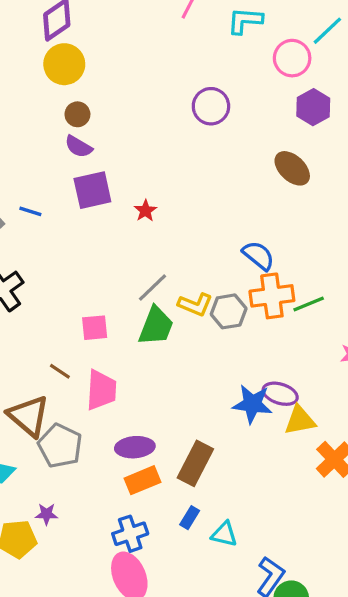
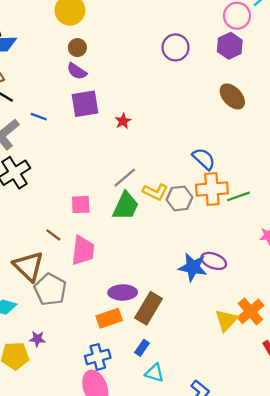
purple hexagon: (313, 107) -> (230, 46), moved
yellow triangle: (300, 420) -> (226, 320), moved, turned -40
purple ellipse: (135, 447) -> (123, 292), moved
cyan triangle: (224, 534) -> (154, 373), moved

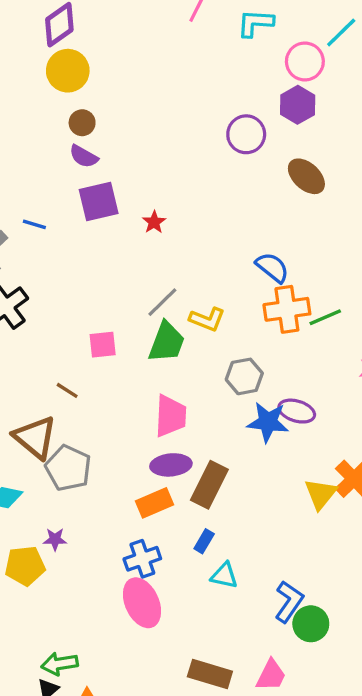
purple circle: (176, 47) -> (246, 134), moved
gray hexagon: (180, 198) -> (244, 376), moved
pink trapezoid: (83, 250) -> (171, 416), moved

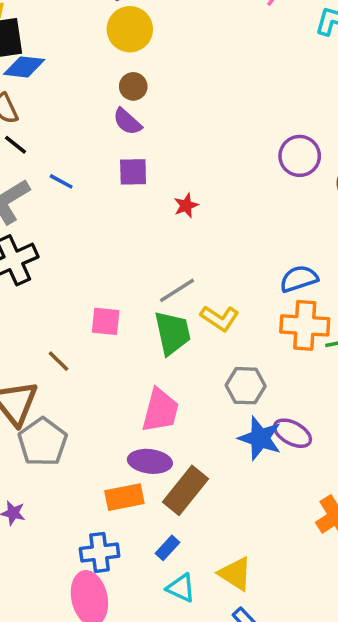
purple circle: (246, 134) -> (300, 156), moved
purple square: (99, 201) -> (133, 172), size x0.7
blue semicircle: (272, 267) -> (299, 279), turned -69
green trapezoid: (167, 342) -> (172, 333), turned -45
yellow triangle: (321, 494) -> (235, 574), moved, turned -48

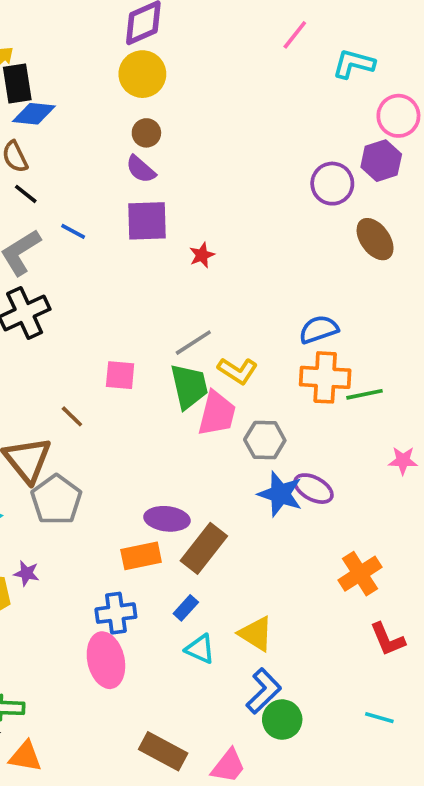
purple circle: (300, 156) -> (332, 184), moved
purple square: (133, 172) -> (147, 221), size x1.4
pink trapezoid: (160, 410) -> (217, 414), moved

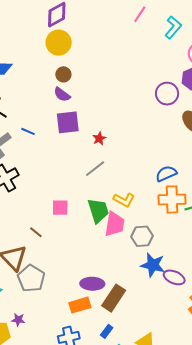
cyan L-shape: (354, 64) -> (173, 27), turned 120
gray line: (193, 343) -> (95, 169), moved
purple ellipse: (313, 489) -> (174, 277), moved

